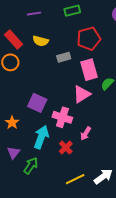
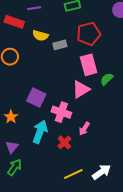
red rectangle: (14, 40) -> (14, 22), moved, turned -30
gray rectangle: (64, 57) -> (60, 45), moved
green arrow: (31, 166) -> (15, 167), moved

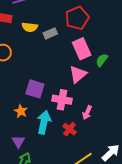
orange star: (11, 117) -> (21, 111), moved

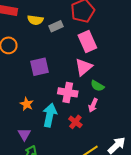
green semicircle: (102, 60) -> (97, 86), moved, turned -96
purple square: (35, 89) -> (39, 67), moved, turned -30

